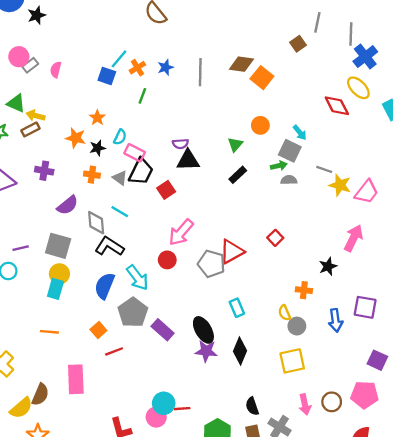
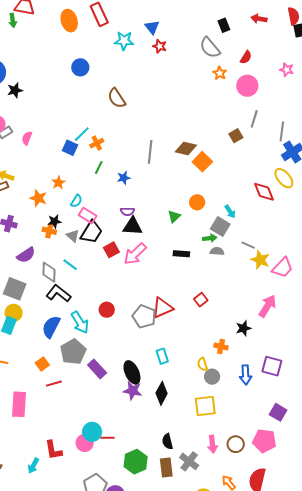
blue star: (165, 67) -> (124, 178), moved
black star: (97, 148) -> (55, 221), moved
black rectangle: (238, 175) -> (181, 254), moved, turned 42
pink arrow: (181, 232) -> (135, 254), moved

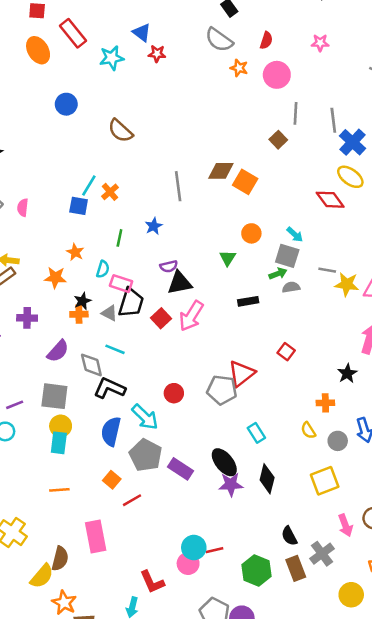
green line: (99, 168) -> (119, 238), moved
gray circle: (212, 377) -> (338, 441), moved
gray cross: (189, 461) -> (322, 554), turned 30

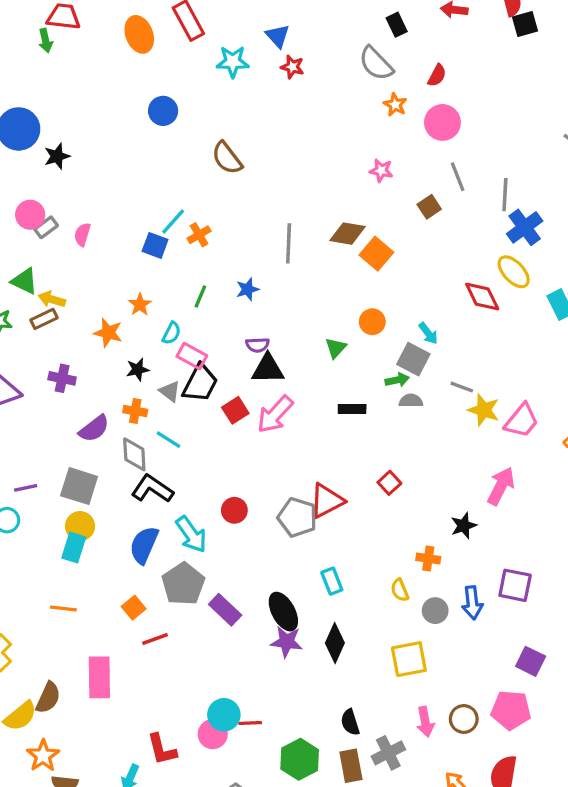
pink star: (320, 43) -> (381, 171), moved
gray line: (295, 113) -> (458, 177), turned -35
orange cross: (79, 314) -> (135, 411), moved

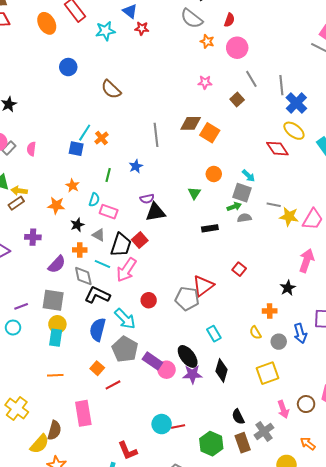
black trapezoid: (200, 383) -> (121, 245), moved
pink arrow: (275, 414) -> (126, 270), moved
pink circle: (213, 734) -> (167, 370), moved

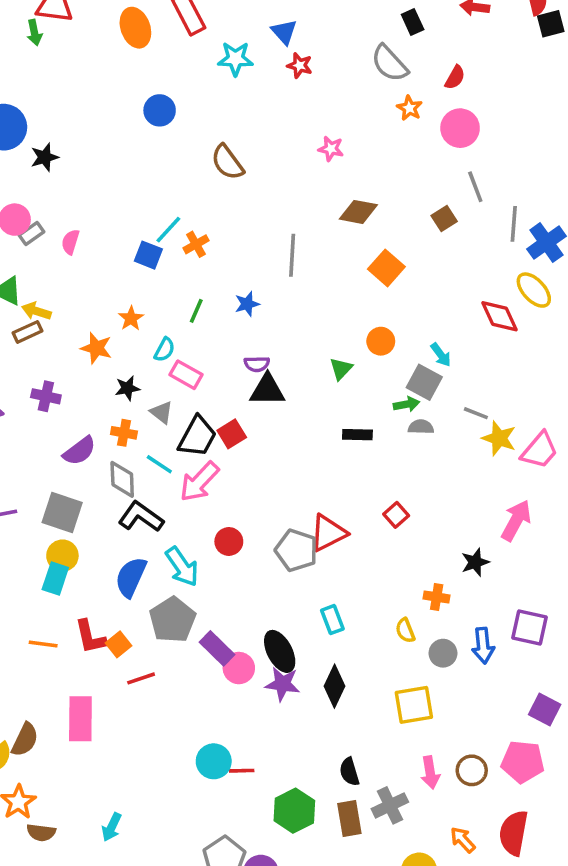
pink star: (205, 82) -> (331, 149), moved
gray line: (281, 85) -> (514, 224), moved
brown diamond: (191, 123) -> (358, 212), moved
red L-shape: (128, 451) -> (90, 637), moved

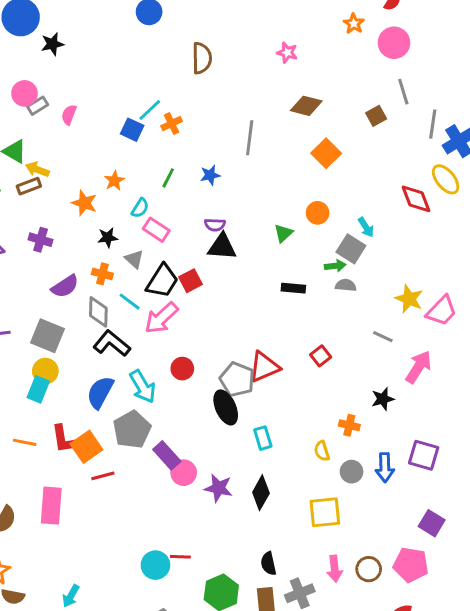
brown semicircle: (227, 162) -> (202, 58), turned -148
gray line: (476, 413) -> (383, 337), moved
orange square: (118, 644) -> (86, 447), size x1.5
black ellipse: (280, 651) -> (226, 407), moved
cyan circle: (214, 761) -> (155, 565), moved

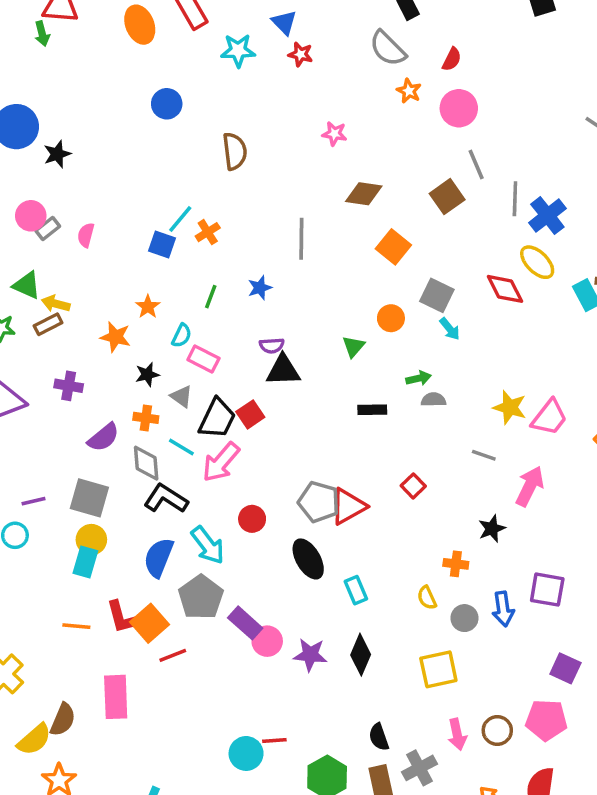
brown square: (376, 116) -> (447, 197), size x1.4
gray square: (351, 249) -> (437, 295), moved
gray pentagon: (237, 379) -> (319, 502), moved

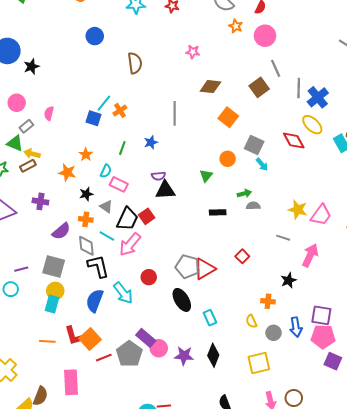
gray rectangle: (48, 229) -> (26, 126), moved
black L-shape: (166, 499) -> (98, 266), turned 45
gray pentagon: (201, 597) -> (129, 354), moved
pink pentagon: (546, 720) -> (323, 337), moved

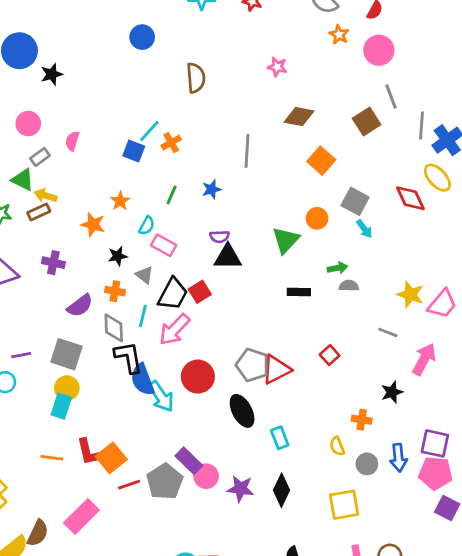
green triangle: (206, 176) -> (286, 240), size x1.5
cyan line: (107, 236) -> (143, 316), turned 70
red circle: (149, 277) -> (198, 377), size x1.5
blue semicircle: (95, 301) -> (142, 380), moved, turned -45
pink rectangle: (71, 382) -> (81, 517), turned 45

